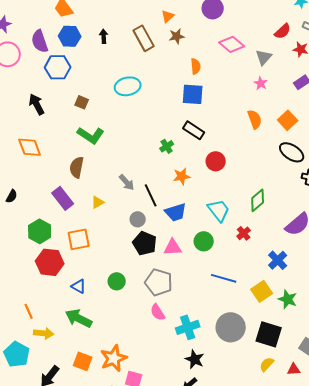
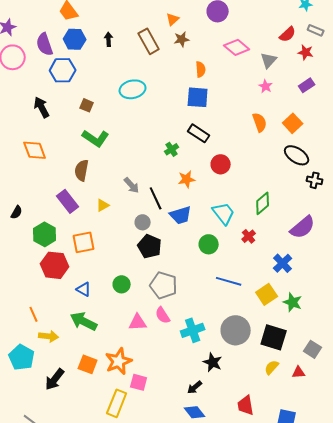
black semicircle: (12, 196) -> (17, 212), moved
pink triangle: (173, 247) -> (138, 322), moved
black star: (195, 359) -> (213, 362), moved

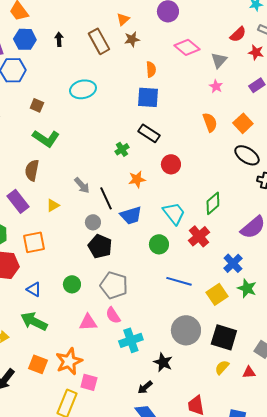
red cross: (249, 236) -> (199, 236), size x1.5
green star: (293, 302) -> (247, 288), moved
cyan cross: (193, 330) -> (131, 340), moved

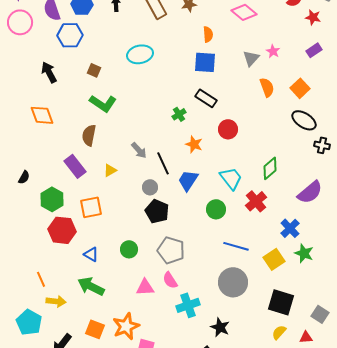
gray triangle: (219, 60) -> (251, 58), moved
orange star: (137, 179) -> (194, 144), turned 30
blue trapezoid: (131, 215) -> (188, 180), turned 140
gray circle: (186, 330) -> (233, 282), moved

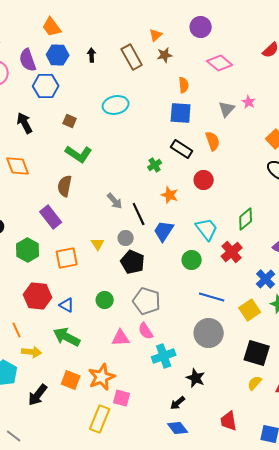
orange semicircle: (267, 87) -> (213, 141), moved
yellow triangle: (110, 170) -> (98, 244), moved, turned -32
red hexagon: (62, 230) -> (38, 296), moved

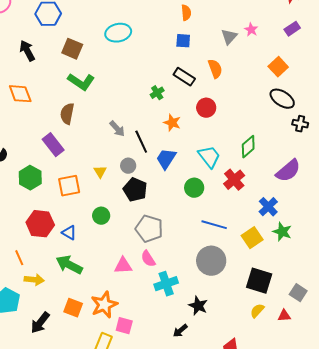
blue square: (181, 113) -> (183, 41), size x0.7
brown square: (70, 121) -> (72, 49), size x1.5
green circle: (105, 300) -> (101, 216), moved

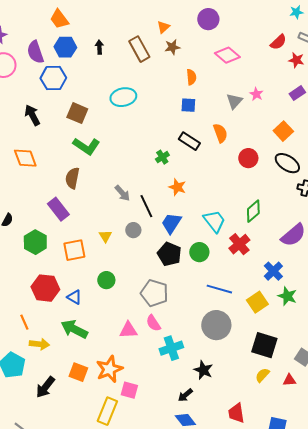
red circle: (206, 108) -> (248, 158), moved
black pentagon: (135, 190) -> (169, 254), moved

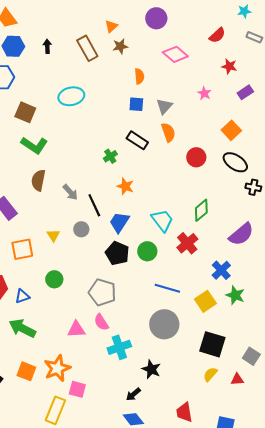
red semicircle: (278, 42) -> (217, 35), moved
red star: (296, 60) -> (229, 66), moved
gray triangle: (234, 101) -> (164, 106), moved
brown semicircle: (72, 178) -> (38, 180), moved
blue triangle: (74, 297) -> (22, 296), turned -49

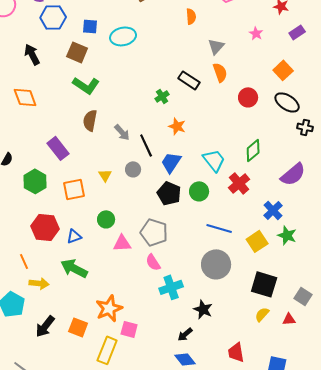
blue square: (136, 104) -> (90, 26), moved
pink triangle: (76, 329) -> (122, 243), moved
orange square: (26, 371) -> (78, 327), moved

